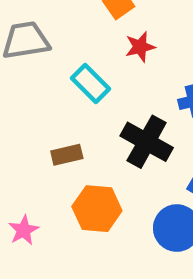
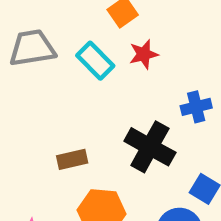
cyan rectangle: (90, 84) -> (95, 61), moved

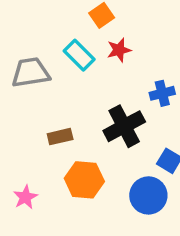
gray trapezoid: (32, 48) -> (31, 73), moved
black cross: (150, 147) -> (124, 126), turned 33

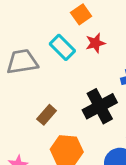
brown rectangle: (60, 137) -> (47, 115), turned -36

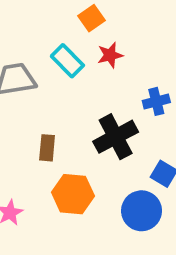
brown rectangle: (47, 115) -> (47, 148), turned -36

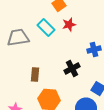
black cross: (116, 137) -> (72, 69), size x0.7

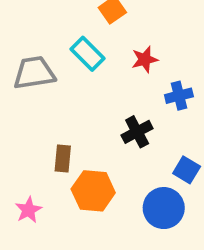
red star: (69, 25) -> (145, 59), moved
brown rectangle: (35, 75) -> (63, 159), moved

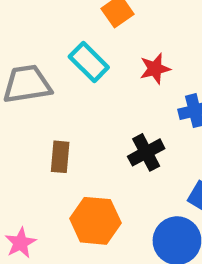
brown rectangle: (63, 159) -> (60, 157), moved

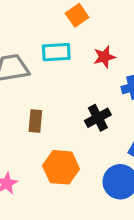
cyan rectangle: (89, 62) -> (56, 52), turned -48

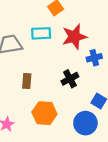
red star: (104, 57) -> (74, 37), size x1.6

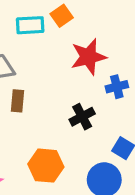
cyan rectangle: (41, 33) -> (30, 25), moved
brown rectangle: (27, 81) -> (18, 101), moved

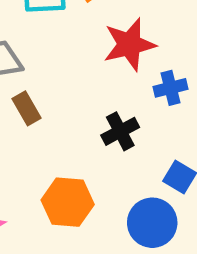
brown rectangle: (18, 101) -> (27, 108), turned -35

